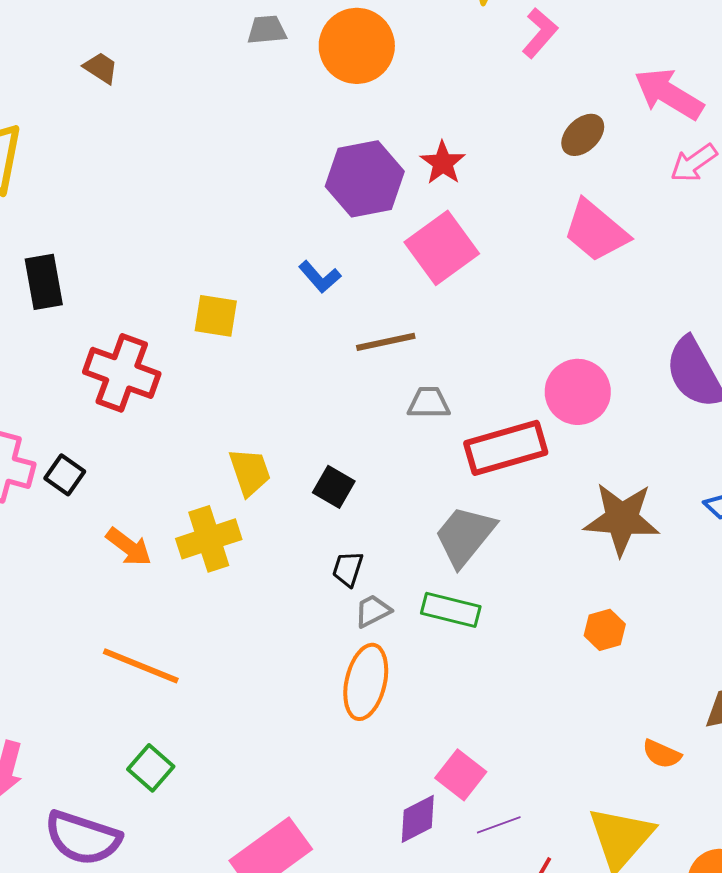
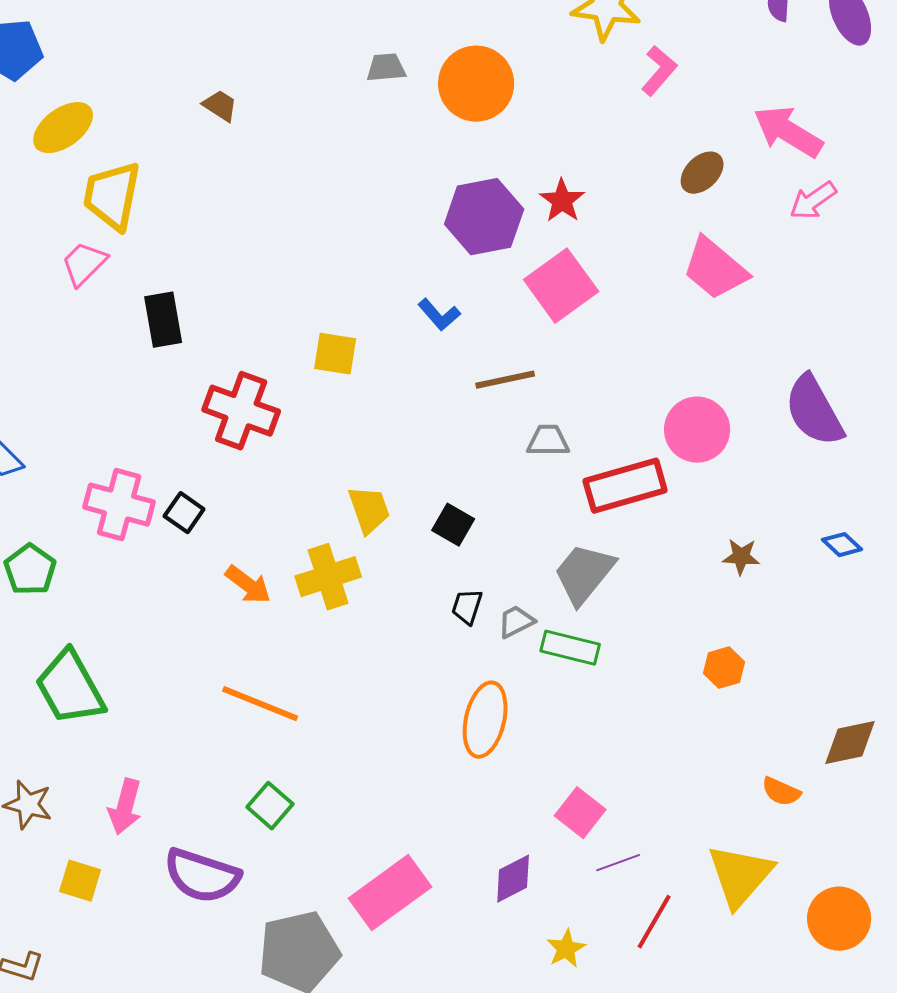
brown star: (622, 519) -> (741, 557), size x0.5
gray trapezoid: (373, 611) -> (516, 622), moved
purple diamond: (418, 819) -> (513, 879), moved

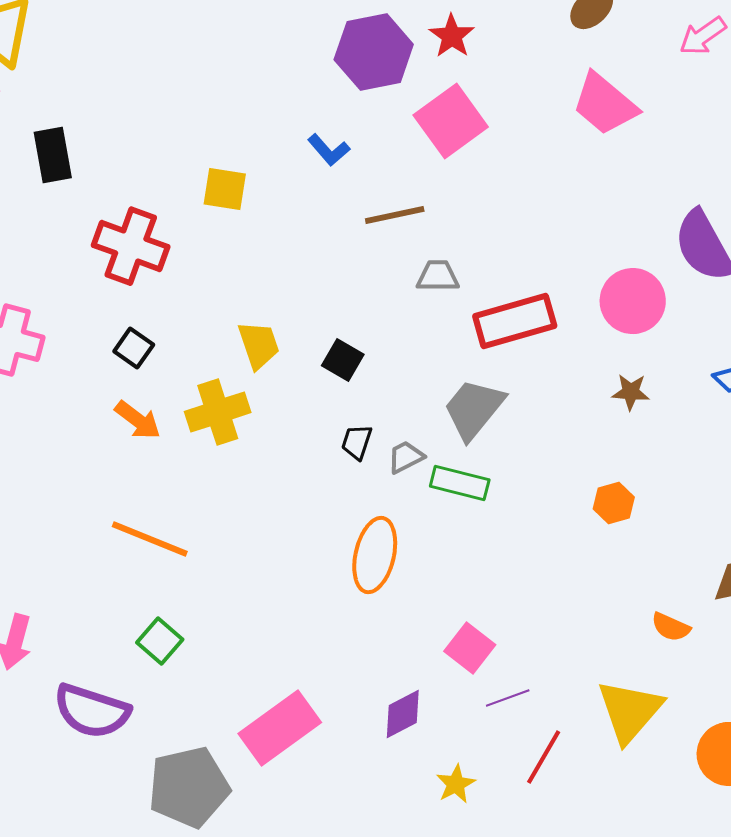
pink circle: (697, 430) -> (633, 301), moved
black square: (184, 513) -> (134, 348), moved

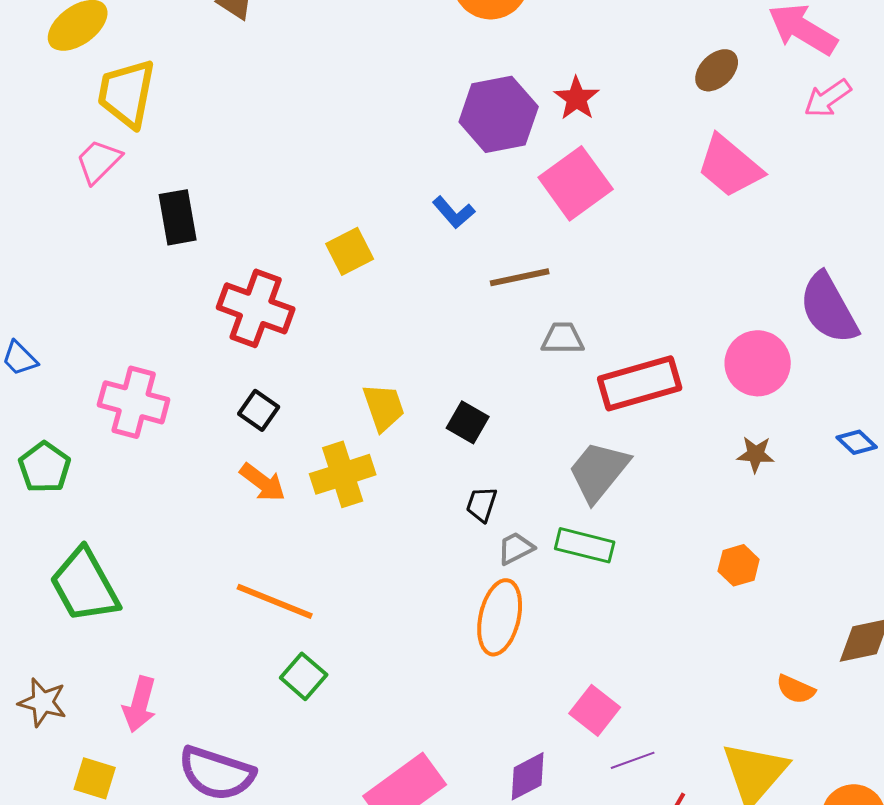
yellow square: (225, 189) -> (350, 251), turned -36
gray trapezoid: (406, 457) -> (516, 548), moved
green square: (160, 641) -> (304, 676), moved

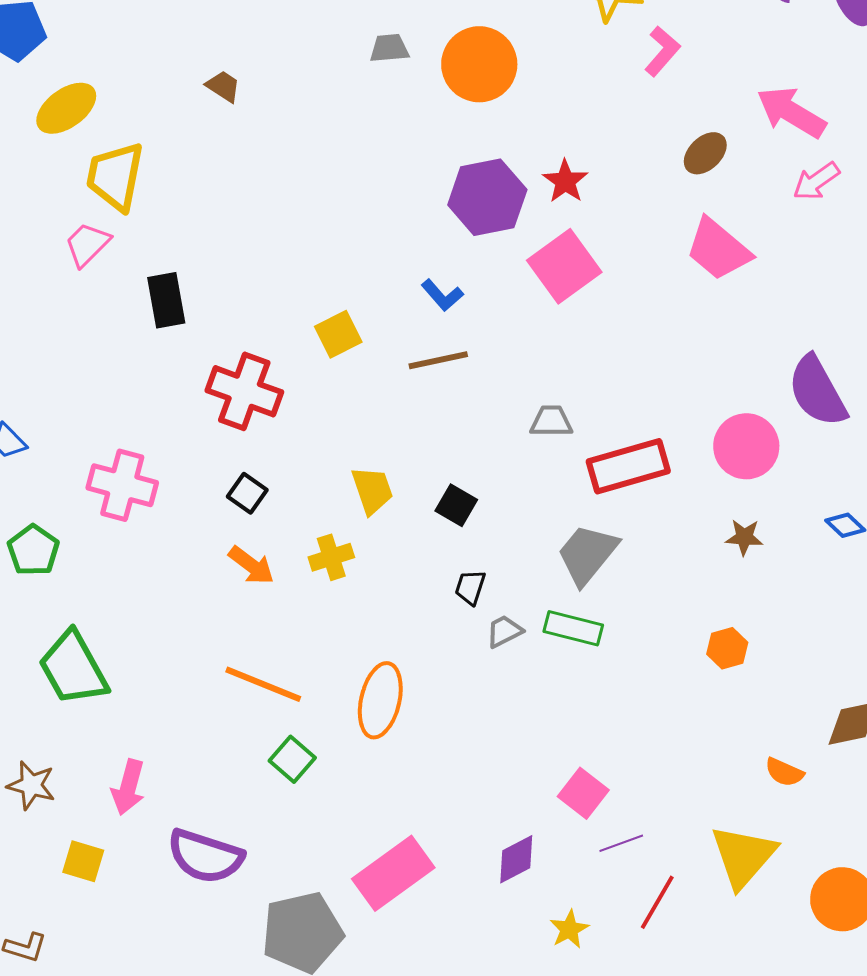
brown line: (520, 277) -> (438, 360), moved
yellow cross: (343, 474) -> (331, 557), size x0.7
orange ellipse: (500, 617) -> (380, 700), moved

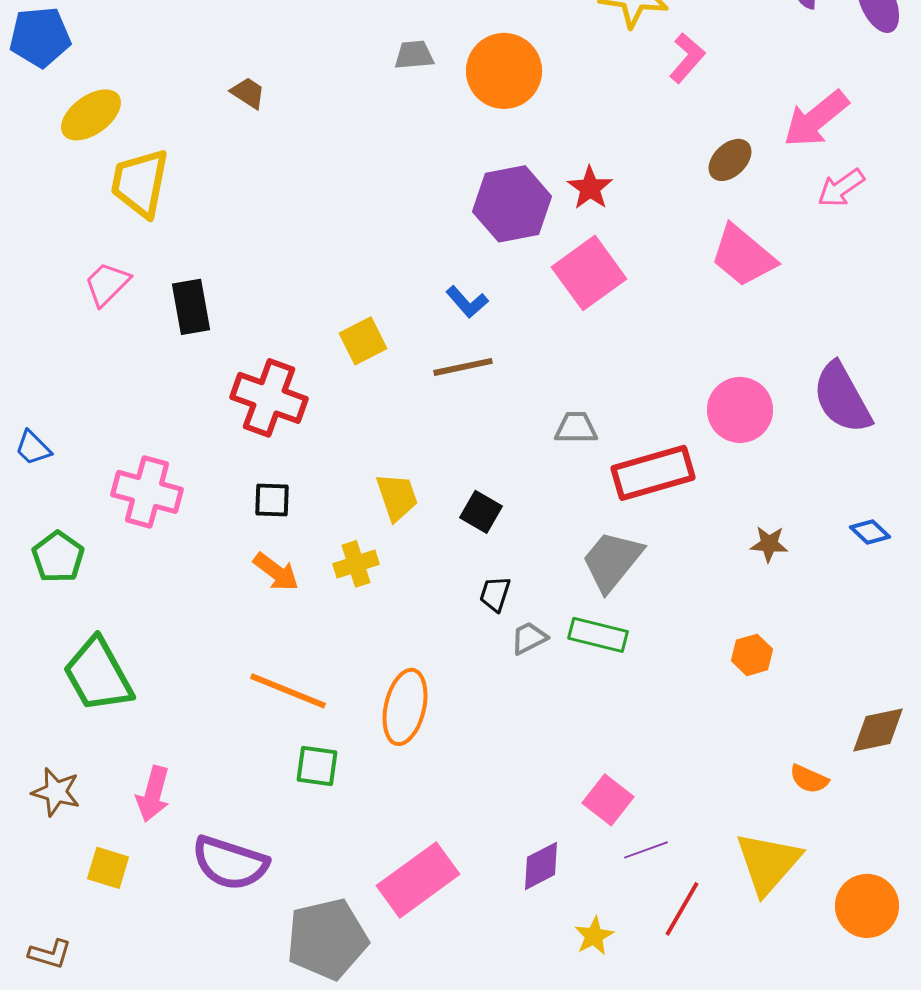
pink arrow: (791, 112) -> (816, 119), turned -70
pink trapezoid: (87, 244) -> (107, 284), moved
pink circle: (746, 446) -> (740, 410), moved
black square: (247, 493) -> (272, 500), turned -33
green square: (292, 759) -> (317, 766), turned -33

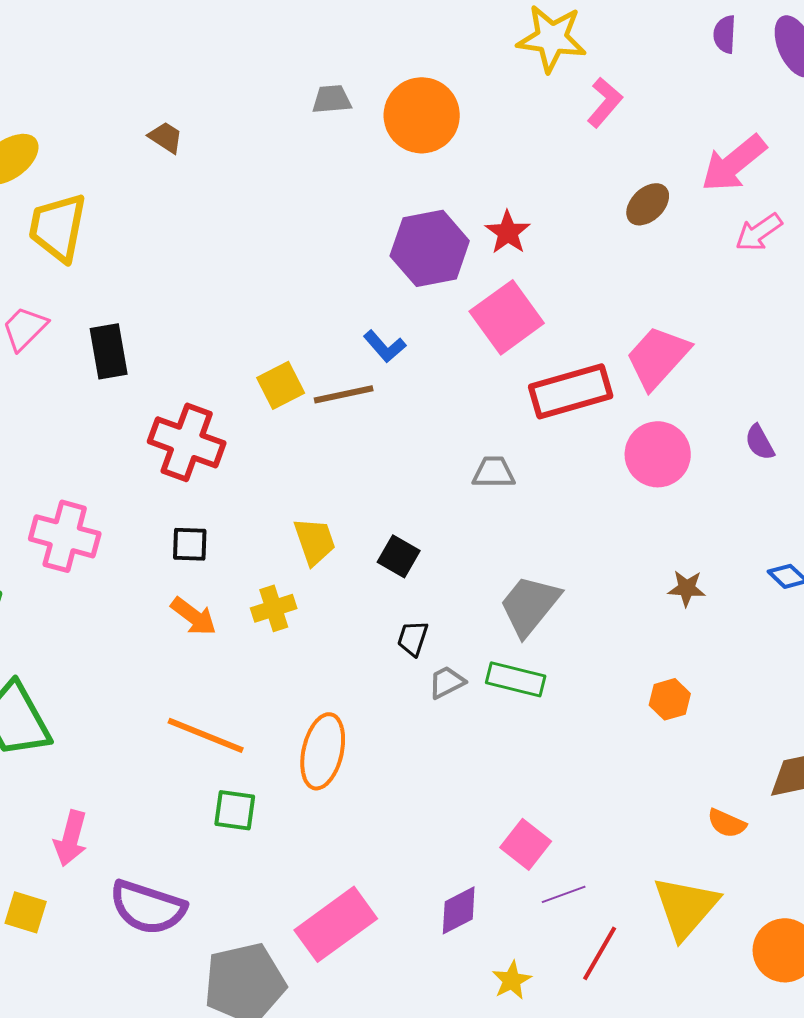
pink trapezoid: (743, 256) -> (658, 357), moved, turned 92
brown line: (463, 367) -> (344, 394), moved
purple semicircle: (842, 398) -> (760, 442), size x0.5
red rectangle: (653, 473) -> (571, 391), moved

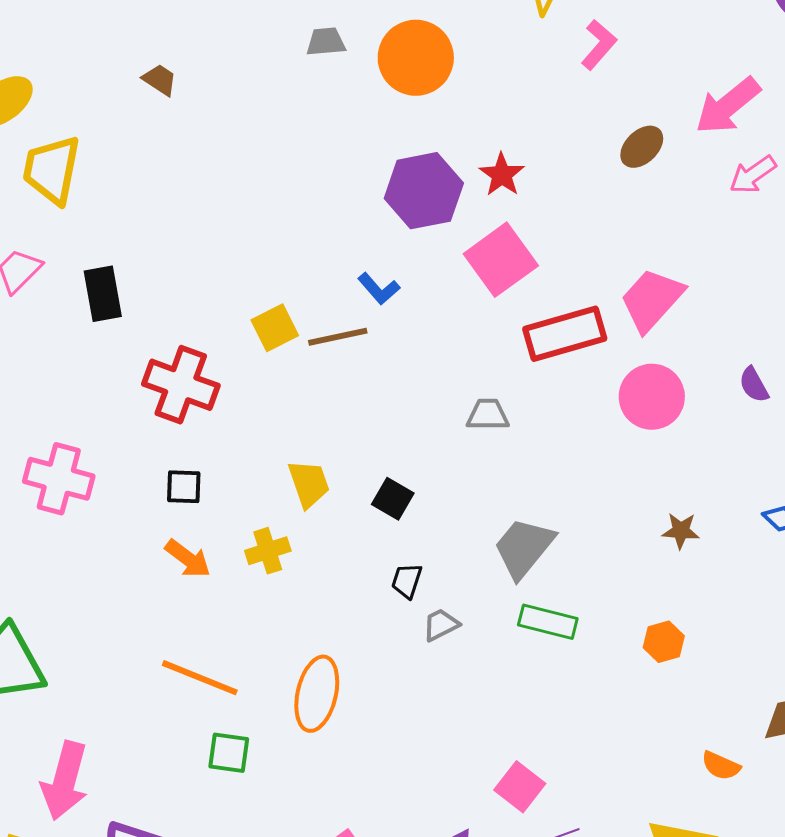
green rectangle: (516, 679) -> (548, 622), moved
pink arrow: (71, 838) -> (65, 781), size x1.4

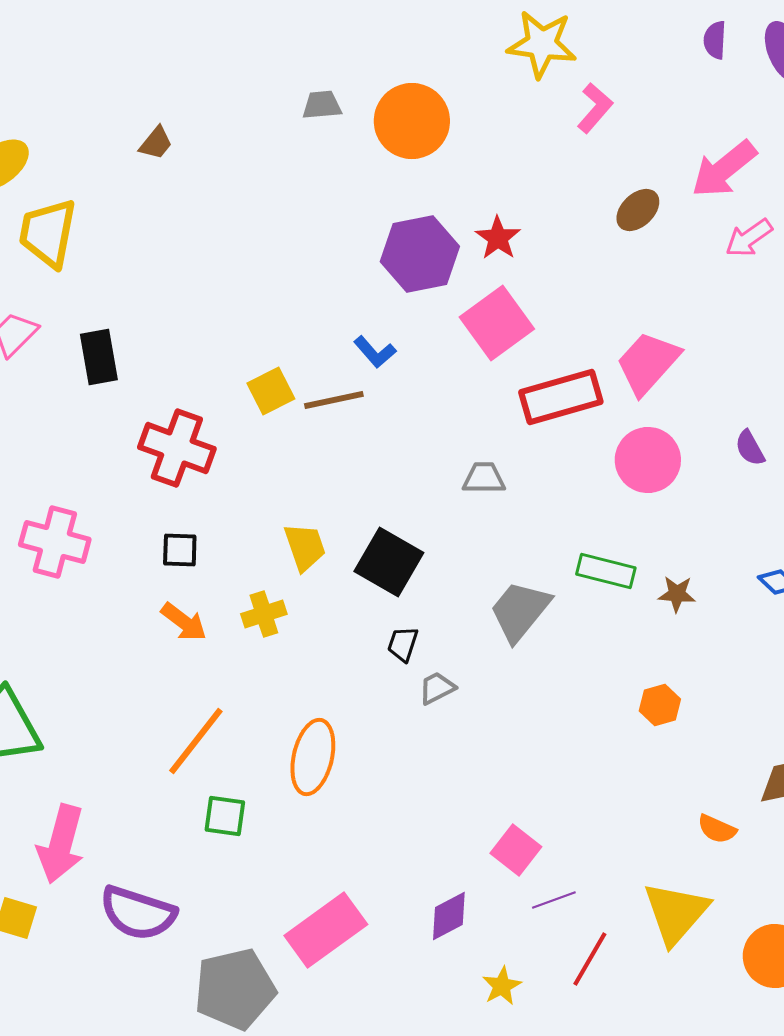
brown trapezoid: (160, 80) -> (156, 143), turned 96
black square: (393, 499) -> (389, 562), size x1.6
green rectangle: (548, 622) -> (606, 571), moved
orange line: (200, 678) -> (196, 741), turned -74

